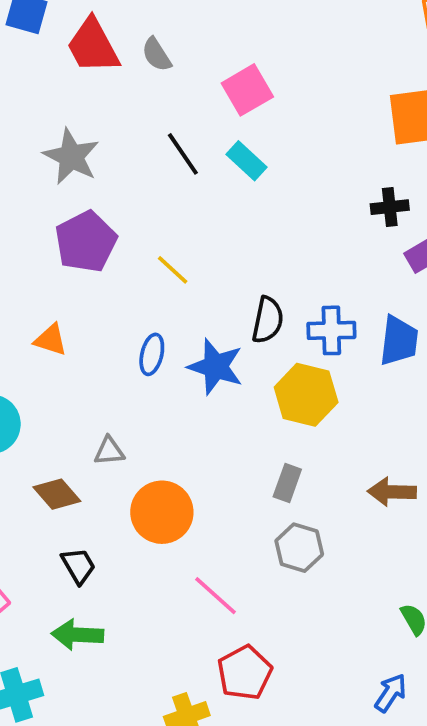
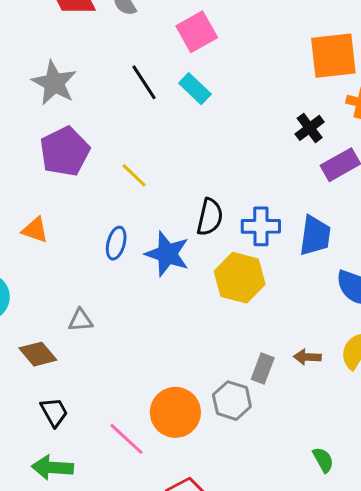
black cross: (390, 207) -> (310, 128), turned -32
gray rectangle: (287, 483) -> (263, 368), moved
brown arrow: (392, 492) -> (307, 357), size x0.7
orange circle: (162, 512) -> (175, 412), moved
pink line: (215, 596) -> (127, 439), moved

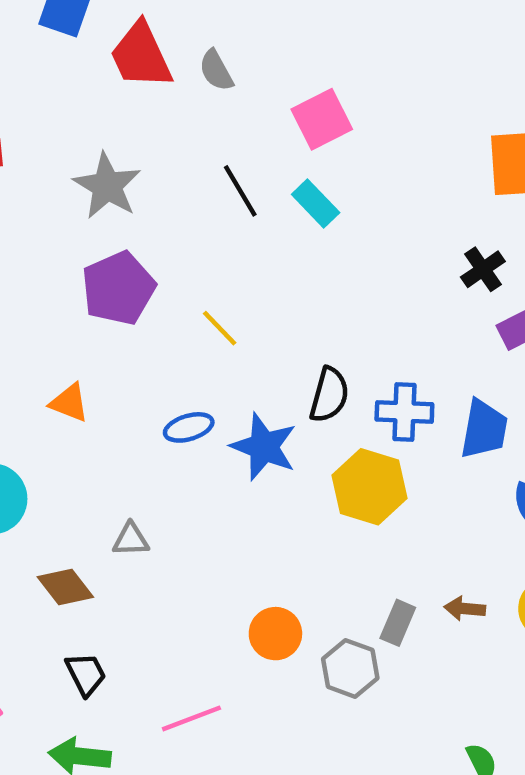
blue ellipse: (116, 243) -> (189, 427), turned 56
orange circle: (175, 412) -> (275, 634), moved, size x0.7
pink line: (127, 439) -> (191, 718), turned -66

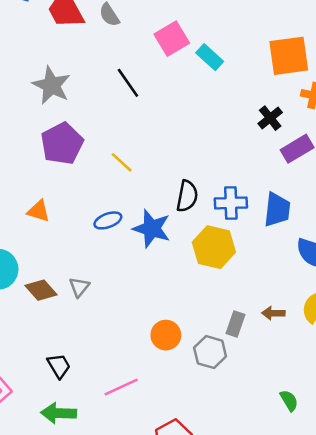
cyan rectangle: (316, 204) -> (210, 57), moved
gray triangle: (131, 539) -> (79, 287), turned -45
brown diamond: (65, 587) -> (41, 290), moved

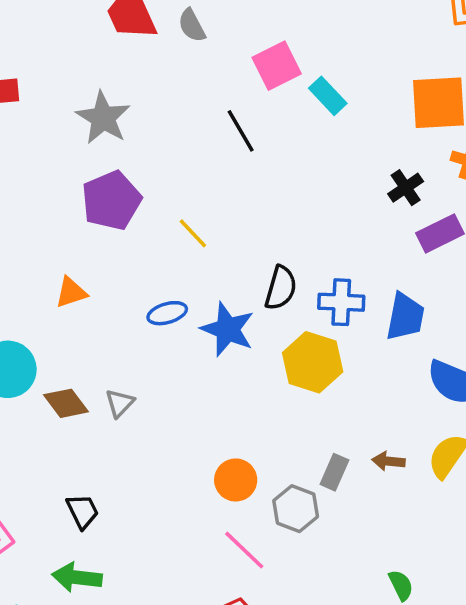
black line: (128, 83) -> (241, 131), moved
orange triangle: (38, 211) -> (71, 292), turned -40
pink line: (121, 387) -> (244, 550), moved, turned 64

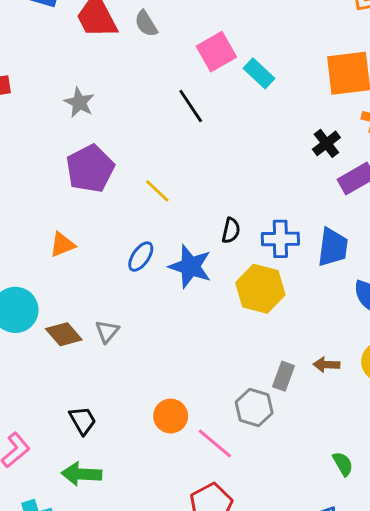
gray star: (103, 118) -> (79, 102), size x0.7
black semicircle: (281, 288) -> (231, 230), size x0.7
blue ellipse: (167, 313) -> (141, 257), turned -36
orange circle: (236, 480) -> (171, 416), moved

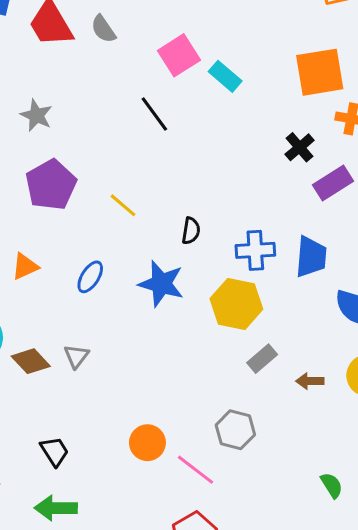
black semicircle: (231, 230) -> (191, 231), moved
blue ellipse: (141, 257) -> (90, 277), moved
gray rectangle: (284, 376) -> (262, 359), moved, turned 32

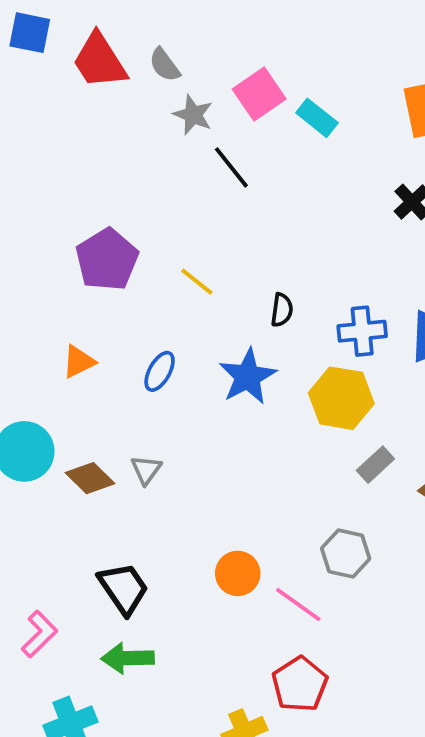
gray star: (36, 115) -> (193, 115), moved
blue star: (161, 284) -> (248, 377), turned 30
black trapezoid: (55, 451) -> (123, 588), size x1.4

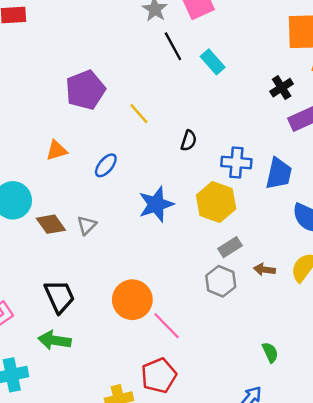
cyan rectangle: (317, 118) -> (213, 62), moved
blue star: (248, 377) -> (156, 204), moved
gray hexagon: (346, 554) -> (221, 281), moved
orange circle: (238, 573) -> (132, 300), size x1.4

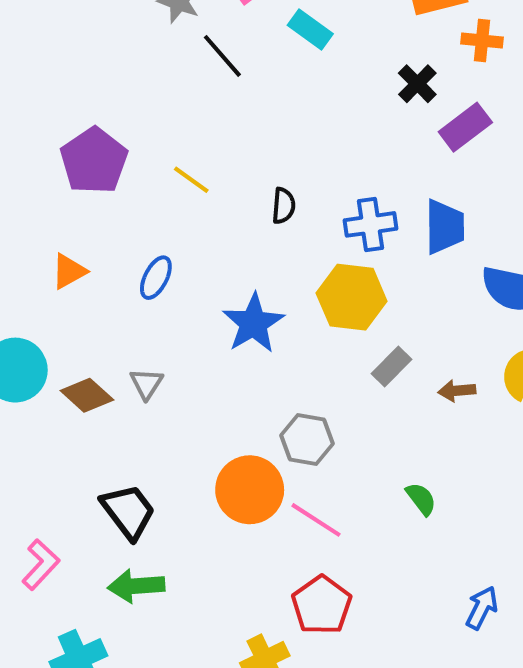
cyan rectangle: (213, 62) -> (310, 29), moved
gray hexagon: (221, 281) -> (307, 440), moved
green semicircle: (270, 352) -> (421, 499), moved

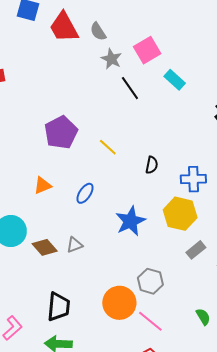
gray triangle: (146, 384) -> (75, 245), turned 30
black trapezoid: (128, 511) -> (59, 307), turned 36

